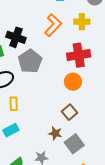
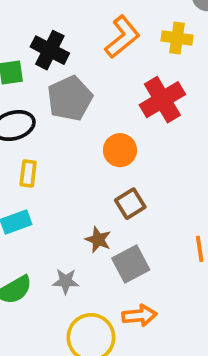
red cross: (79, 55) -> (162, 100), turned -30
orange circle: (73, 82) -> (120, 150), moved

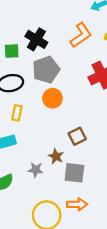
orange circle: (120, 150) -> (52, 98), moved
gray square: (131, 264) -> (74, 173), turned 30
gray star: (66, 281) -> (36, 170), moved

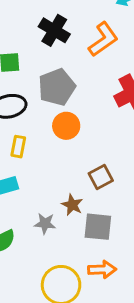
black cross: (36, 39) -> (54, 30), moved

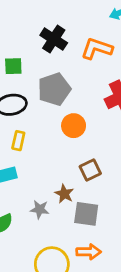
orange L-shape: (103, 39) -> (97, 49), turned -128
orange circle: (66, 126) -> (74, 126), moved

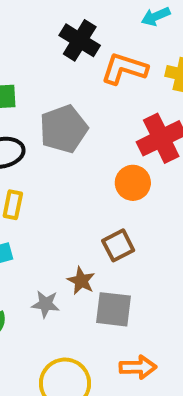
black cross: (54, 39) -> (80, 40), moved
orange circle: (74, 126) -> (133, 183), moved
orange arrow: (89, 252) -> (138, 367), moved

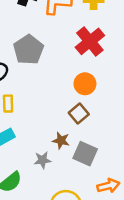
orange circle: (133, 183) -> (85, 84), moved
gray square: (114, 309) -> (85, 154), turned 30

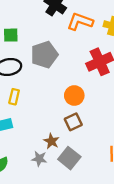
orange circle: (85, 84) -> (74, 96), moved
gray star: (43, 160) -> (39, 159), moved

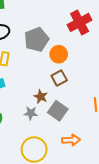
gray pentagon: (44, 55) -> (37, 39), moved

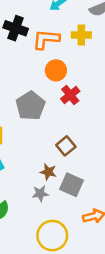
red cross: (80, 22) -> (70, 95), moved, size x0.7
orange circle: (59, 54) -> (56, 70), moved

